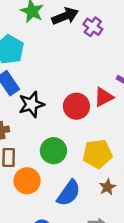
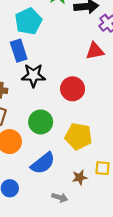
red triangle: (104, 97) -> (95, 51), moved
brown star: (107, 187) -> (80, 177), moved

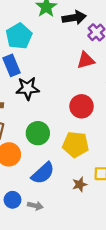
red circle: (73, 89) -> (82, 106), moved
gray arrow: (60, 197) -> (35, 206), moved

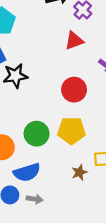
green circle: (38, 133) -> (37, 134), moved
blue semicircle: (43, 173) -> (27, 172), moved, turned 30

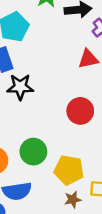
yellow pentagon: (71, 131) -> (69, 170), moved

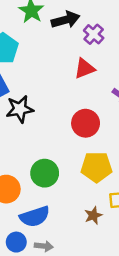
yellow pentagon: (69, 170) -> (97, 167), moved

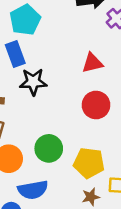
red triangle: (85, 69) -> (92, 63), moved
yellow pentagon: (97, 167) -> (89, 163), moved

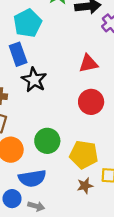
black star: (33, 82) -> (34, 80), turned 30

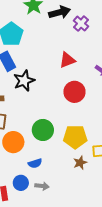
black star: (34, 80) -> (24, 81), turned 30
blue semicircle: (32, 178) -> (35, 163), size x0.6

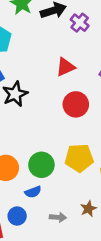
green circle: (43, 130) -> (41, 165), moved
brown star: (80, 163) -> (88, 209), moved
gray arrow: (42, 186) -> (58, 217), moved

